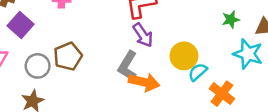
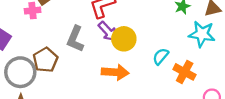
yellow circle: (184, 56) -> (124, 39), moved
gray circle: (38, 66) -> (20, 72), size x1.4
gray L-shape: (128, 66) -> (75, 39), moved

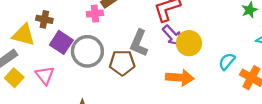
brown pentagon: (45, 60) -> (122, 63), moved, turned 30
gray circle: (20, 72) -> (87, 51), moved

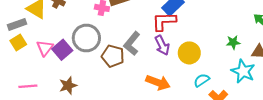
purple square: (61, 42) -> (62, 50), moved
yellow circle: (189, 43) -> (189, 53), moved

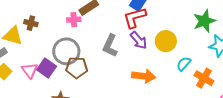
green star: (233, 42) -> (204, 21), size x1.6
brown pentagon: (113, 56) -> (77, 68), moved

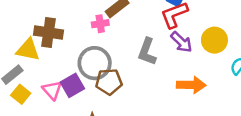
brown cross: (31, 23) -> (48, 33), size x1.6
purple square: (47, 68) -> (72, 85), turned 30

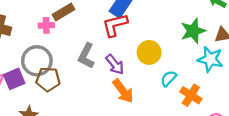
purple arrow: (181, 42) -> (115, 64), moved
orange arrow: (191, 85) -> (123, 91), turned 45

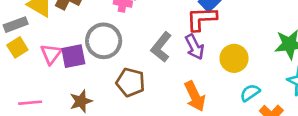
purple arrow: (115, 64) -> (195, 47), moved
brown pentagon: (48, 79) -> (130, 82), moved

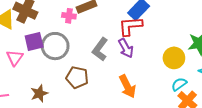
purple square: (73, 56) -> (34, 41), moved
yellow circle: (234, 58) -> (174, 58), moved
cyan semicircle: (250, 93) -> (179, 84), moved

